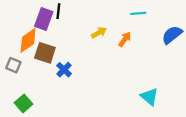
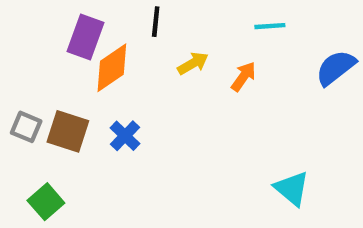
black line: (58, 11) -> (156, 22), moved
orange diamond: (28, 40) -> (112, 68), moved
brown square: (45, 53) -> (68, 131), moved

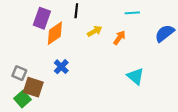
gray square: (26, 127) -> (19, 73), moved
brown square: (68, 131) -> (33, 87), moved
cyan triangle: (292, 188) -> (136, 76), moved

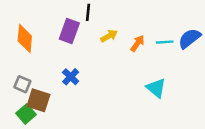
cyan line: (132, 13) -> (165, 42), moved
purple rectangle: (42, 18) -> (69, 31), moved
orange diamond: (55, 33) -> (25, 38), moved, turned -50

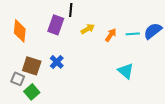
gray square: (22, 84) -> (18, 79), moved
brown square: (38, 100) -> (32, 66), moved
green square: (26, 114) -> (32, 92), moved

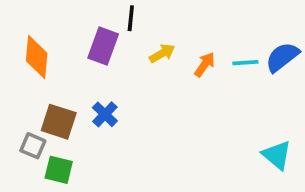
cyan triangle: (126, 71) -> (277, 155), moved
green square: (32, 92) -> (59, 170), turned -35

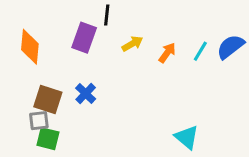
cyan line: (245, 63) -> (200, 51), turned -55
gray square: (33, 146) -> (39, 121), moved, turned -30
cyan triangle: (277, 155) -> (187, 137), moved

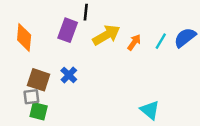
yellow arrow: (132, 44) -> (106, 35), size x1.6

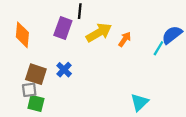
cyan line: (161, 41) -> (158, 48), moved
cyan triangle: (150, 110) -> (139, 102), turned 36

